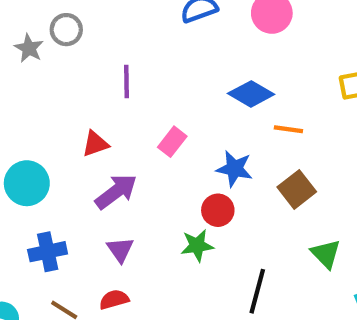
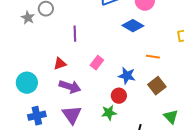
blue diamond: (251, 94) -> (133, 26), moved
purple arrow: (116, 192) -> (70, 87), turned 55
purple triangle: (120, 250) -> (72, 115), size x1.5

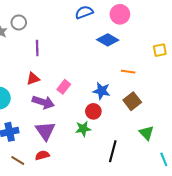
purple line: (75, 34) -> (37, 48), moved
pink rectangle: (97, 63) -> (64, 87), moved

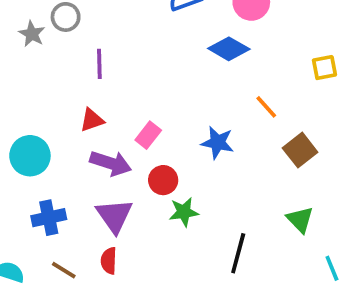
orange line: (128, 72) -> (266, 107), turned 40
brown square: (132, 101) -> (300, 150), moved
red circle: (93, 111) -> (163, 180), moved
red semicircle: (42, 155) -> (109, 261), turned -72

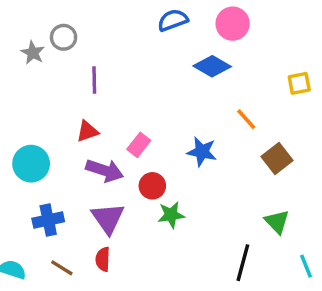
black line: (238, 253) -> (243, 263), moved

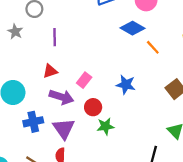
gray star: (33, 53) -> (15, 32), moved
orange line: (246, 119) -> (153, 47), moved
blue cross: (48, 220) -> (33, 122), moved

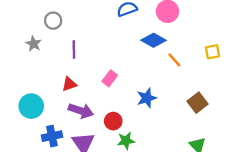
pink rectangle: (84, 80) -> (110, 78), moved
blue star: (126, 85) -> (147, 98), turned -30

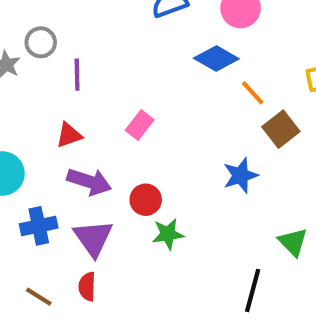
gray circle: (53, 21) -> (41, 42), moved
blue star: (147, 98) -> (240, 176), moved
brown square: (197, 103) -> (281, 129), moved

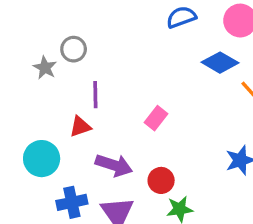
purple line: (77, 75) -> (95, 95), moved
red triangle: (69, 135) -> (80, 127), moved

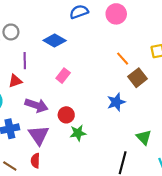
blue diamond: (220, 63) -> (55, 40), moved

